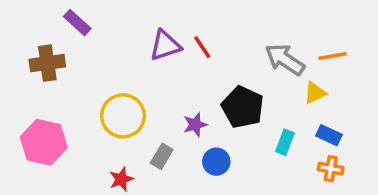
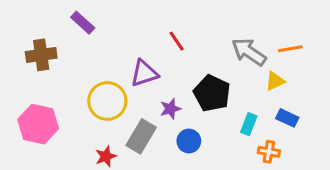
purple rectangle: (77, 23) -> (83, 23), moved
purple triangle: (165, 45) -> (144, 73), moved
gray rectangle: (162, 156) -> (141, 136), size x1.5
orange cross: (331, 169) -> (269, 152), moved

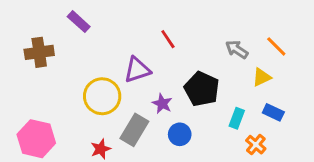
orange line: (290, 49) -> (276, 46), turned 55
gray arrow: (249, 52) -> (237, 49), size x0.7
purple star: (170, 109) -> (162, 104), turned -30
pink hexagon: (38, 124) -> (36, 139), moved
orange cross: (269, 152) -> (256, 145), turned 30

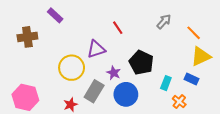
gray arrow: (237, 49) -> (164, 22), moved, turned 98
yellow triangle: (262, 77) -> (201, 56), moved, size x1.5
blue circle: (180, 134) -> (126, 94), size x1.5

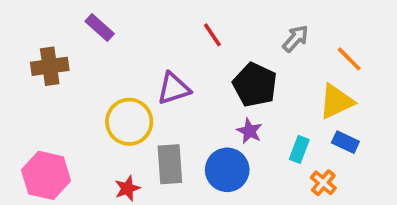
red line: (118, 28) -> (212, 35), moved
yellow triangle: (201, 56) -> (336, 101), moved
black pentagon: (141, 63) -> (255, 85), moved
purple star: (114, 73) -> (249, 131), moved
gray rectangle: (94, 91) -> (170, 164), turned -35

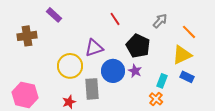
blue circle: (227, 170) -> (113, 71), moved
orange cross: (323, 183) -> (156, 99), moved

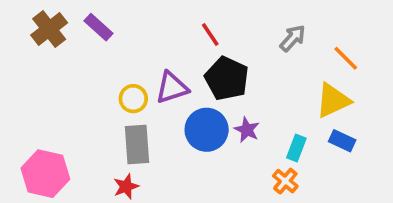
brown cross: (27, 36) -> (49, 29), moved, turned -30
black pentagon: (138, 46) -> (227, 78), moved
yellow circle: (70, 66) -> (133, 99), moved, size x0.6
gray rectangle: (92, 89) -> (137, 144), moved

